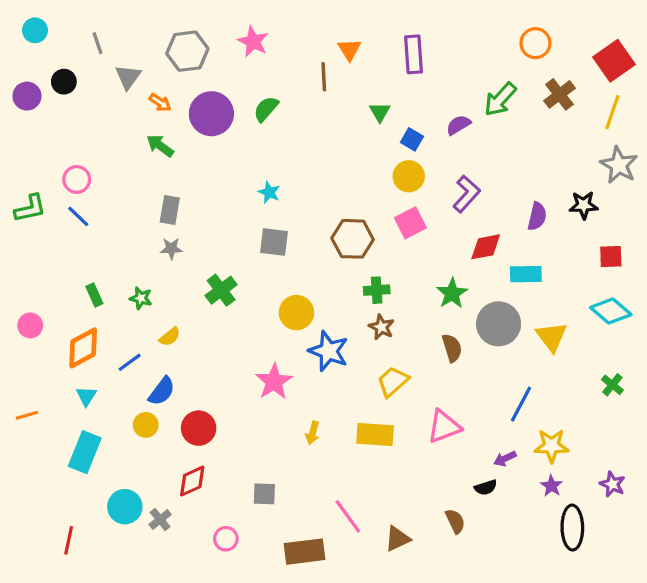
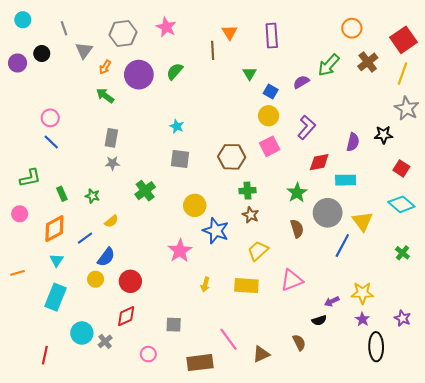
orange arrow: (160, 102) -> (105, 67), turned 88
green L-shape: (30, 208) -> (30, 178), moved
red square: (611, 256) -> (401, 168), turned 35
blue line: (521, 404) -> (342, 245), moved

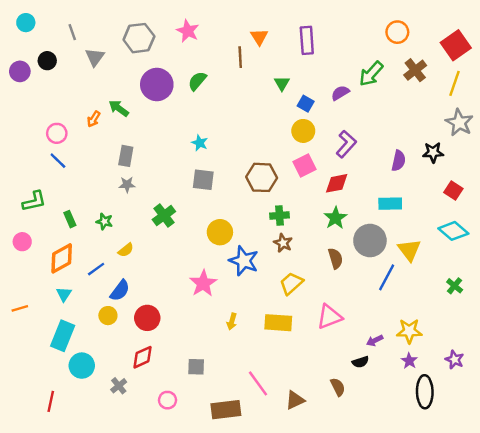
orange arrow: (105, 67) -> (94, 119), moved
red diamond: (319, 162) -> (337, 183), moved
cyan circle: (82, 333) -> (82, 366), moved

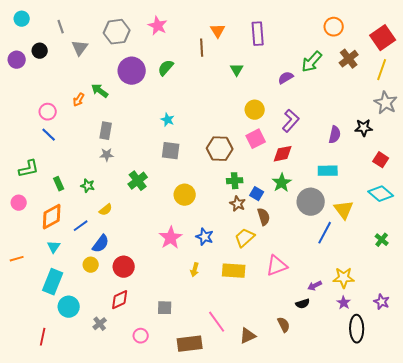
blue square: (306, 104) -> (257, 194), moved
brown semicircle: (335, 258) -> (264, 217), moved
blue star: (244, 261) -> (205, 237), moved, size x0.7

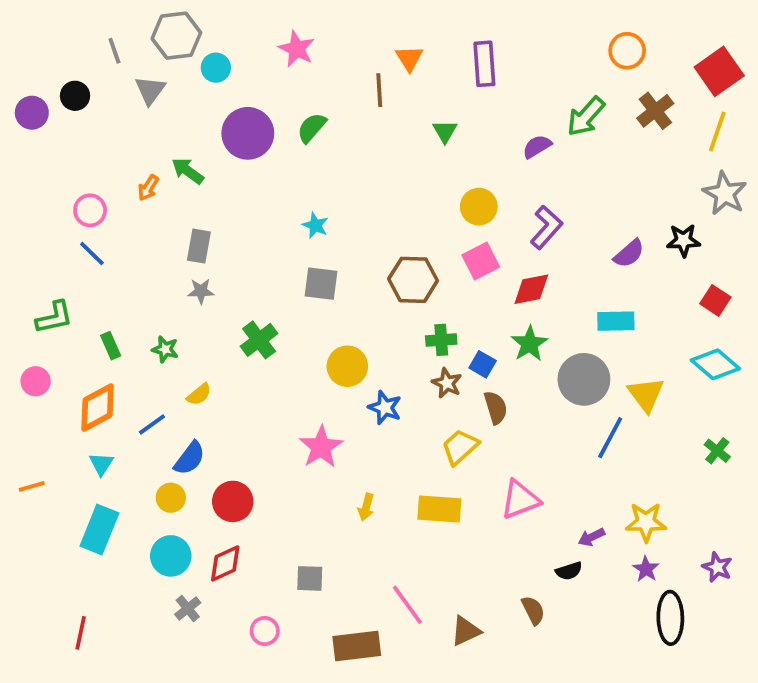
cyan circle: (22, 19) -> (216, 68), moved
gray hexagon: (117, 32) -> (176, 36), moved
purple semicircle: (335, 135) -> (629, 254), turned 36
blue star: (205, 237) -> (385, 408), moved
cyan circle: (69, 307) -> (171, 556), moved

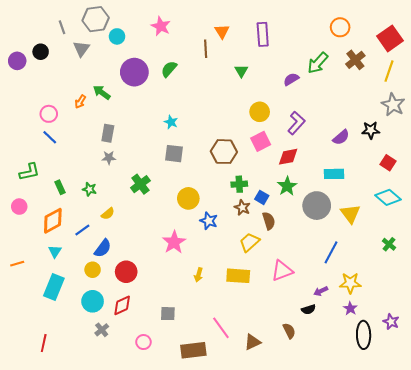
blue line: (610, 438) -> (331, 252), moved
purple star: (717, 567) -> (391, 322), moved

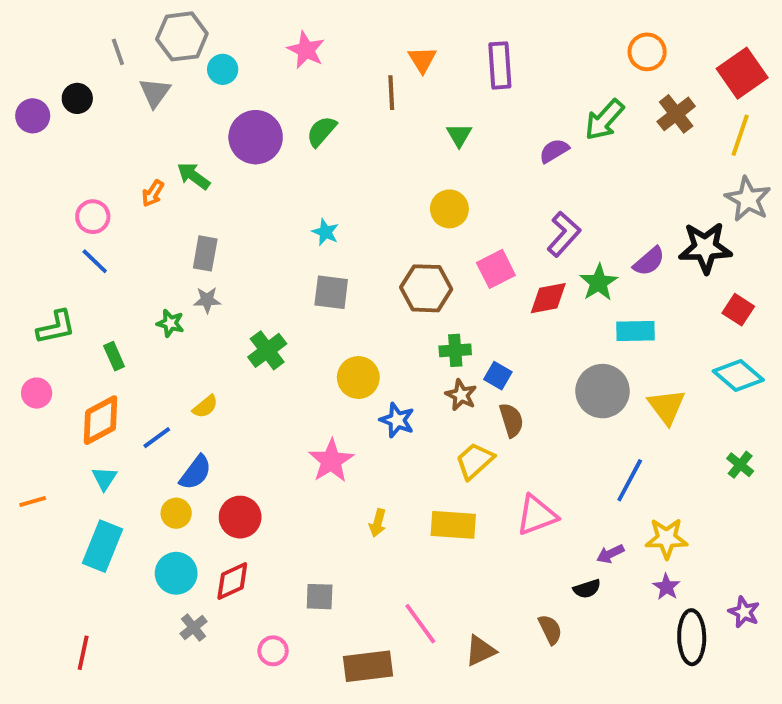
yellow circle: (260, 112) -> (449, 209), moved
black star: (371, 130) -> (705, 248), size x1.5
green star: (287, 186) -> (599, 283), moved
green star: (90, 189) -> (170, 323), moved

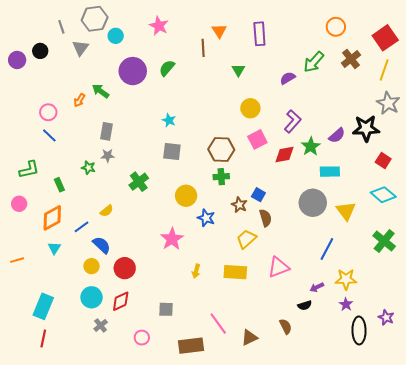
yellow circle: (449, 209) -> (250, 108), moved
green cross: (455, 350) -> (221, 177), moved
green cross: (740, 465) -> (384, 241), size x1.6
blue semicircle: (195, 472) -> (102, 245), turned -84
cyan rectangle: (102, 546) -> (43, 306), moved

